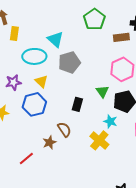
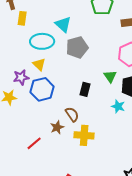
yellow triangle: (41, 81) -> (39, 64), moved
purple star: (13, 82) -> (21, 77), moved
yellow cross: (99, 140) -> (84, 135), moved, turned -36

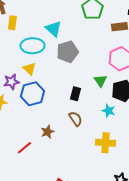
brown semicircle: (72, 114) -> (75, 119), moved
yellow cross: (84, 135) -> (105, 143), moved

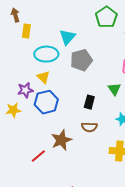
cyan triangle: (53, 29) -> (67, 37), turned 30
brown semicircle: (75, 119) -> (89, 127), turned 126
brown star: (47, 132) -> (61, 140), size x1.5

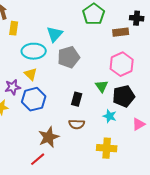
red line: (38, 156) -> (38, 159), moved

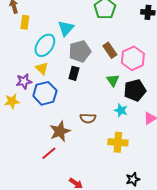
brown rectangle: (121, 32) -> (110, 50), moved, turned 63
cyan ellipse: (34, 51) -> (45, 45), turned -55
black rectangle: (77, 99) -> (74, 73), moved

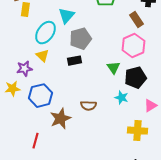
brown rectangle: (110, 50) -> (136, 20), moved
black rectangle: (74, 73) -> (74, 61), turned 64
blue hexagon: (45, 93) -> (40, 96), moved
yellow cross: (118, 142) -> (137, 131), moved
red line: (49, 153) -> (35, 141), moved, turned -35

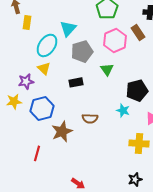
pink hexagon: (133, 46) -> (115, 40), moved
black rectangle: (74, 61) -> (76, 82), moved
green triangle: (113, 68) -> (107, 69), moved

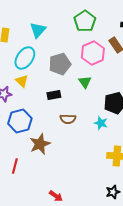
cyan triangle: (68, 28) -> (38, 30), moved
brown semicircle: (90, 118) -> (68, 119), moved

